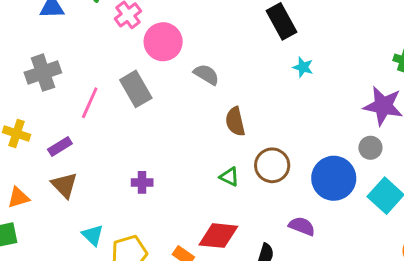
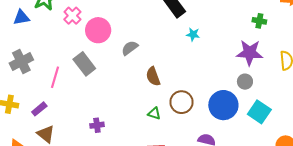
gray semicircle: (206, 74) -> (130, 48), turned -60

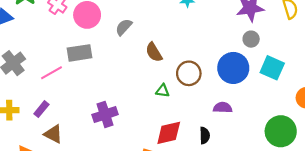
gray rectangle: (84, 64) -> (79, 53), turned -50
pink line: (55, 77) -> (52, 73), turned 55
purple cross: (97, 125) -> (105, 115), size x1.6

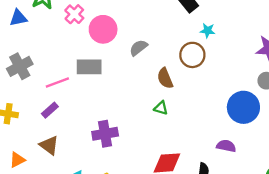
brown circle: (189, 73) -> (192, 55), moved
green triangle: (163, 91) -> (161, 108), moved
purple rectangle: (41, 109) -> (50, 110), moved

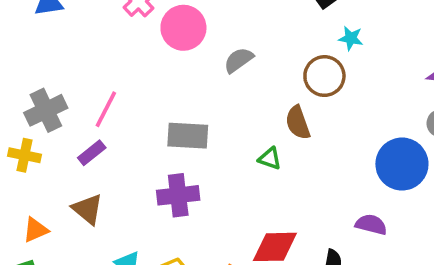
gray cross: (20, 66) -> (46, 110), moved
gray rectangle: (89, 67) -> (188, 136), moved
brown semicircle: (165, 78) -> (298, 123), moved
pink line: (57, 83) -> (106, 109), turned -45

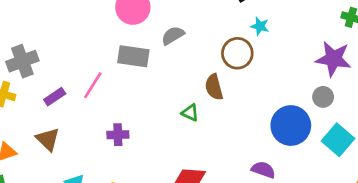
pink line: (106, 109) -> (93, 85), moved
gray rectangle: (188, 136) -> (133, 56), moved
purple cross: (178, 195) -> (118, 135), size x0.7

